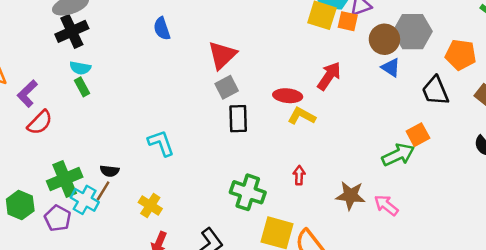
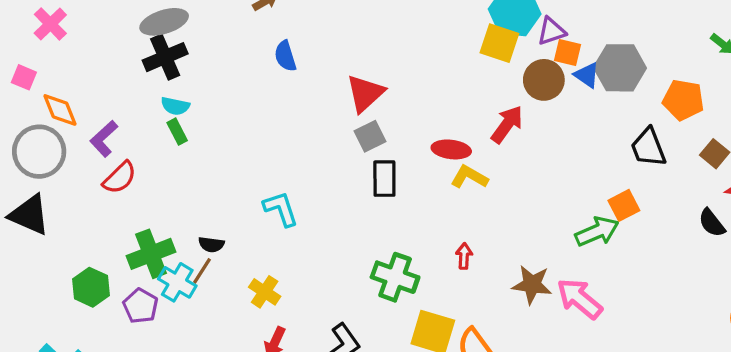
orange square: (348, 21) -> (567, 52), moved
brown circle: (384, 39) -> (544, 80), moved
blue triangle: (391, 68) -> (587, 75), moved
pink arrow: (386, 205) -> (580, 299), size x1.4

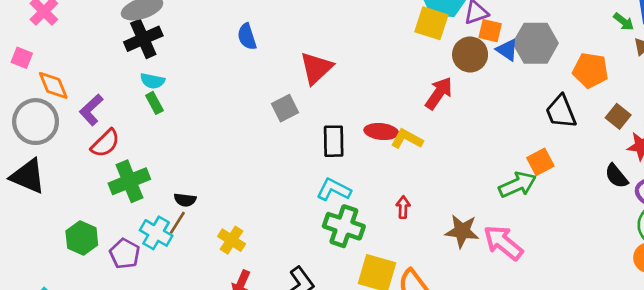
gray square: (370, 136) -> (285, 108), moved
red ellipse: (451, 149) -> (381, 132), moved
cyan L-shape: (281, 209) -> (334, 190), moved, turned -44
green cross: (151, 254) -> (129, 181), moved

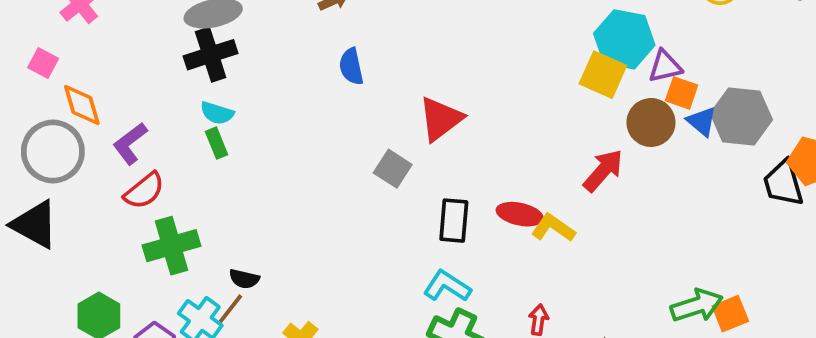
gray square: (285, 108) -> (393, 169), turned -36
black trapezoid: (561, 112) -> (783, 183), moved
orange square: (540, 162) -> (730, 314), moved

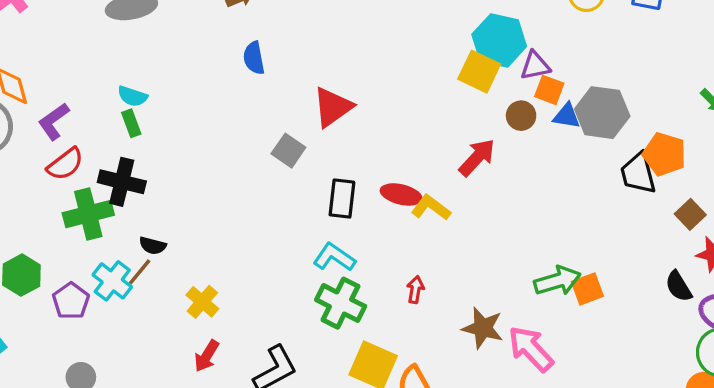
black cross: (211, 55) -> (122, 182), moved, turned 30
blue triangle: (702, 121) -> (567, 116), turned -32
brown circle: (651, 122) -> (521, 116), size x0.7

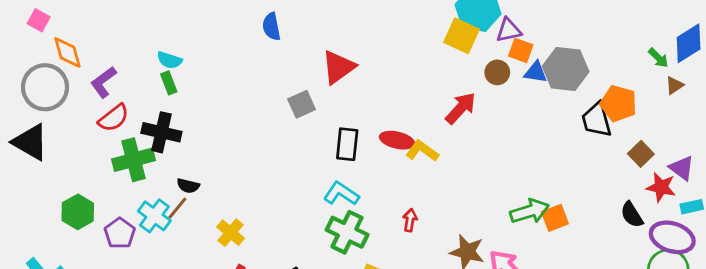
gray square: (288, 151) -> (302, 104), turned 32

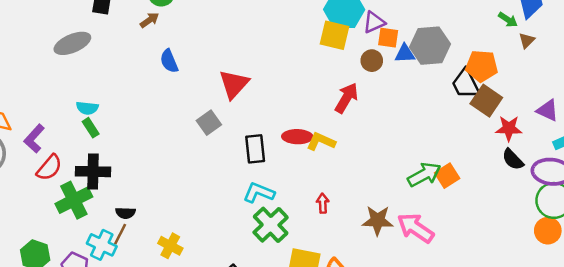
brown square: (641, 154) -> (486, 101), moved, size x1.4
red star: (661, 187) -> (509, 128), moved
green cross: (347, 232) -> (271, 225), turned 32

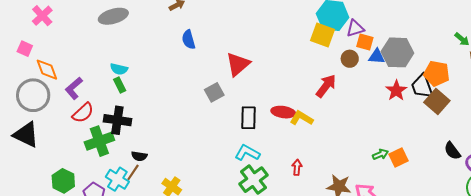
red star: (509, 128) -> (396, 90), moved, turned 30
green arrow: (424, 175) -> (380, 154), size x0.6

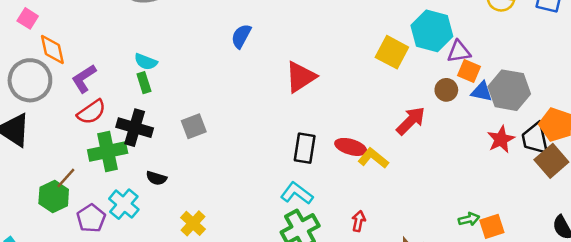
yellow square: (323, 35) -> (392, 52), moved
blue semicircle: (189, 40) -> (241, 36), turned 36
gray square: (214, 92) -> (194, 126), moved
brown line: (133, 172) -> (66, 178), moved

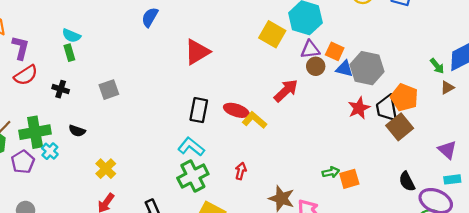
purple triangle: (459, 52) -> (310, 50), moved
purple L-shape: (84, 79) -> (21, 48), turned 135
black cross: (135, 128) -> (61, 89), size x0.6
green cross: (108, 151) -> (35, 132), moved
cyan cross: (124, 204) -> (50, 151), size x0.7

